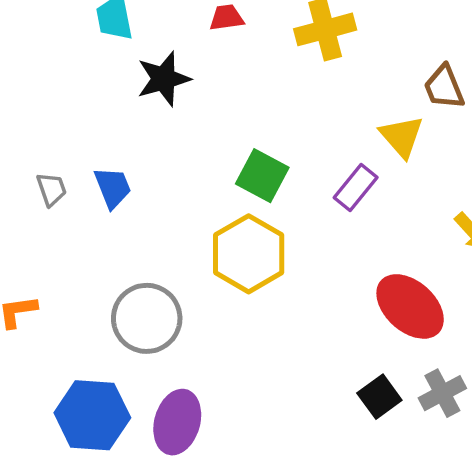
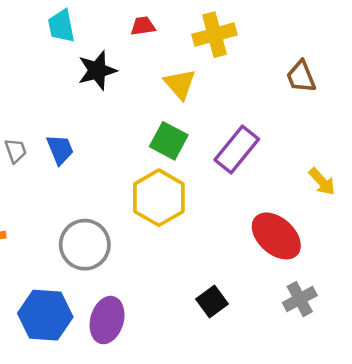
yellow triangle: (402, 137) -> (180, 84), moved
purple rectangle: (356, 188) -> (237, 150), size x1.4
black square: (379, 397) -> (212, 301), moved

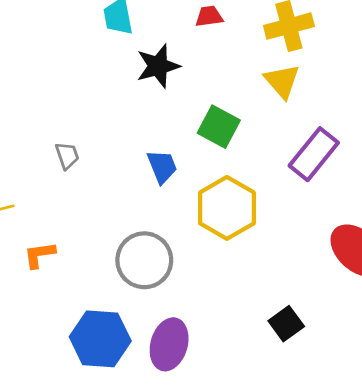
yellow triangle: (180, 84) -> (282, 81), moved
green square: (169, 141) -> (219, 127), moved
blue trapezoid: (60, 150) -> (162, 167), moved

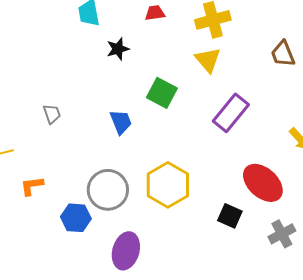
black star: (158, 66) -> (118, 49), size x0.7
yellow hexagon: (227, 208) -> (168, 185), moved
black square: (286, 324) -> (230, 216), moved, turned -30
blue hexagon: (100, 339) -> (76, 218), moved, size x0.7

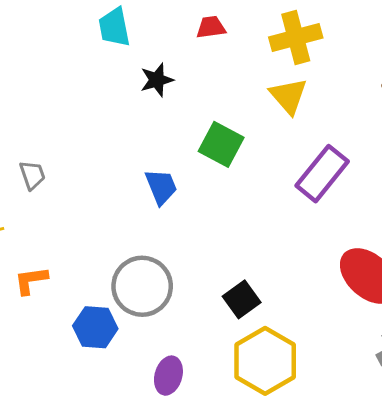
gray trapezoid: (52, 114) -> (32, 175), moved
yellow hexagon: (168, 185) -> (265, 361), moved
black square: (230, 216) -> (242, 299), moved, turned 30
purple ellipse: (126, 251) -> (168, 376), size x0.7

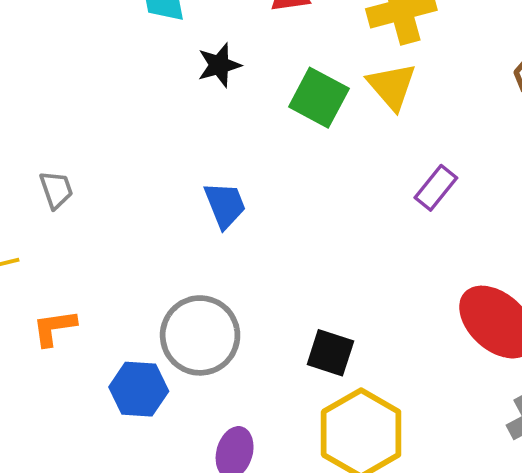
green square: (221, 144) -> (319, 98), moved
purple rectangle: (322, 174) -> (436, 188), size x0.6
black square: (242, 299) -> (330, 353), turned -36

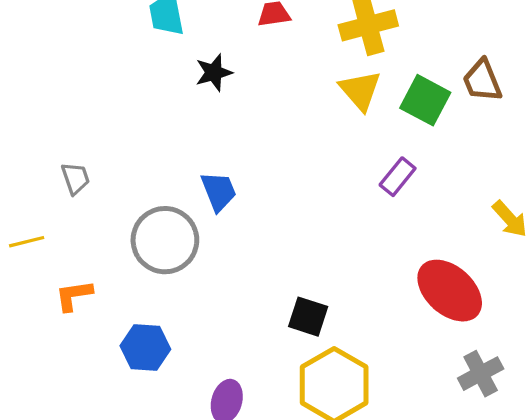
green square: (319, 98) -> (425, 100), moved
gray circle: (200, 335) -> (165, 240), moved

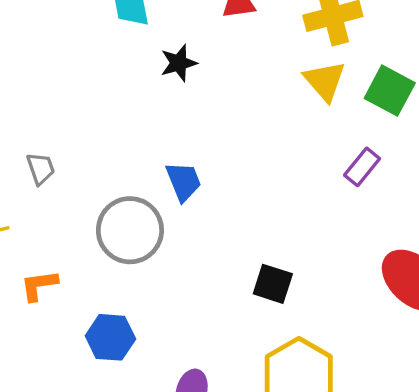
black square: (308, 317) -> (273, 284), moved

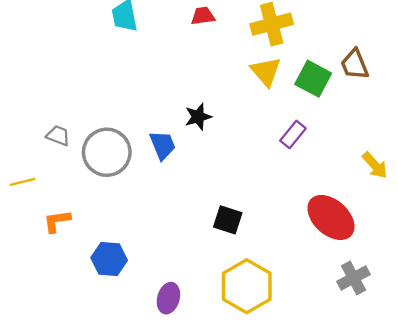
black star: (179, 63) -> (198, 117), moved
gray trapezoid: (41, 168) -> (58, 136), turned -50
gray circle: (130, 230) -> (107, 152), moved

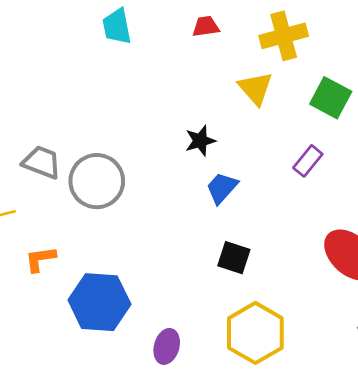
yellow triangle: (266, 72) -> (255, 88), moved
gray trapezoid: (58, 136) -> (42, 162), size x1.4
blue trapezoid: (163, 145) -> (222, 188), moved, turned -116
blue hexagon: (109, 259) -> (99, 302), size x1.5

